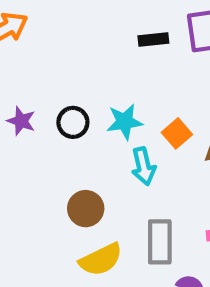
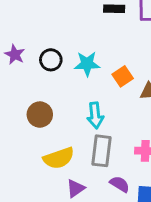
cyan arrow: (143, 166) -> (95, 115), moved
brown circle: (86, 209) -> (40, 115), moved

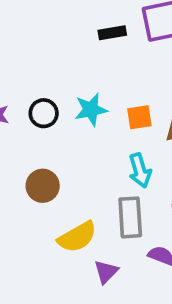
orange square: (123, 76) -> (139, 117), turned 36
cyan arrow: (95, 115) -> (140, 171), moved

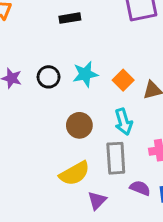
black rectangle: (112, 33) -> (70, 18), moved
orange square: (139, 117) -> (123, 80), turned -36
brown circle: (43, 186) -> (79, 125), moved

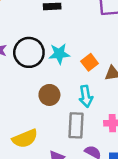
black circle: (49, 77) -> (29, 52), size x1.6
yellow semicircle: (75, 173) -> (25, 139), moved

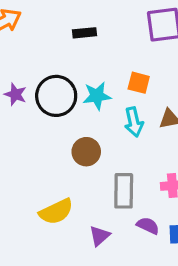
orange square: (90, 62) -> (139, 83), moved, turned -35
cyan arrow: (86, 96) -> (134, 122), moved

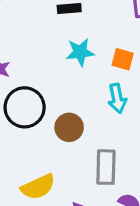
black circle: (56, 96) -> (25, 107), moved
cyan star: (97, 96) -> (80, 52), moved

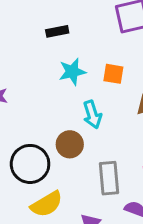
cyan arrow: (117, 98) -> (92, 114), moved
black circle: (25, 107) -> (30, 164), moved

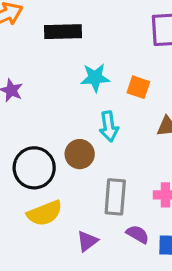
black rectangle: (57, 31) -> (63, 32), moved, size x1.5

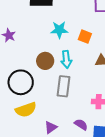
brown circle: (80, 154) -> (45, 61), moved
gray rectangle: (115, 197) -> (64, 86), moved

